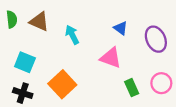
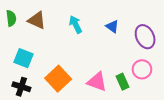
cyan arrow: (72, 35) -> (76, 24), moved
pink triangle: (111, 58) -> (97, 82), moved
pink circle: (161, 83) -> (142, 69), moved

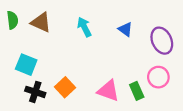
orange square: (58, 79) -> (65, 87), size x0.7
black cross: (21, 87) -> (35, 92), moved

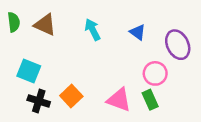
pink circle: (158, 77) -> (155, 73), moved

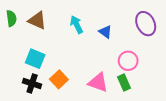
blue triangle: (138, 32) -> (105, 32), moved
purple ellipse: (178, 45) -> (146, 24), moved
cyan square: (29, 71) -> (35, 59), moved

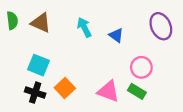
green rectangle: (124, 82) -> (137, 91), turned -35

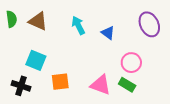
orange square: (65, 88) -> (60, 82), turned 36
black cross: (35, 93) -> (21, 86), moved

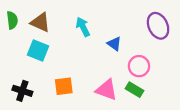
blue triangle: (108, 33) -> (114, 44), moved
cyan square: (36, 60) -> (38, 50), moved

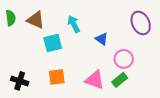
cyan square: (38, 50) -> (53, 43), moved, turned -36
green rectangle: (134, 90) -> (120, 80), turned -70

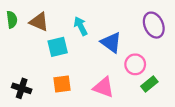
blue triangle: (102, 39) -> (111, 43), size x1.5
green rectangle: (120, 80) -> (149, 84), moved

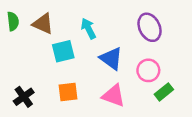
purple ellipse: (154, 25) -> (150, 27), moved
blue triangle: (111, 43) -> (111, 58), moved
black cross: (22, 88) -> (24, 97), turned 36

